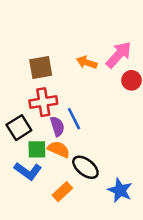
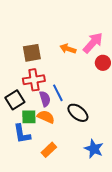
black ellipse: (85, 167) -> (78, 113), moved
blue L-shape: (28, 171) -> (22, 134), turned 45

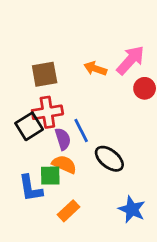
black square: (15, 100) -> (29, 126), moved
green square: (29, 117) -> (50, 176), moved

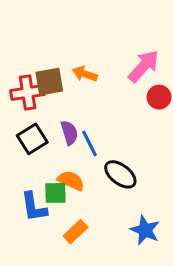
orange arrow: (95, 69) -> (85, 74), moved
red cross: (47, 112) -> (28, 92), moved
purple semicircle: (63, 139) -> (69, 133), moved

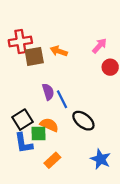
pink arrow: (144, 66) -> (99, 46), size x0.7
red cross: (28, 92) -> (20, 41), moved
black square: (32, 139) -> (22, 120), moved

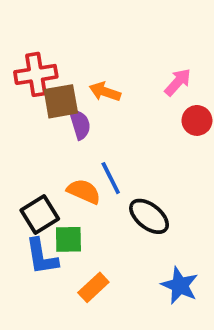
purple semicircle: (48, 92) -> (80, 124), moved
orange semicircle: (49, 125) -> (84, 191), moved

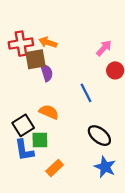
orange arrow: (105, 92) -> (48, 42), moved
blue line: (111, 178) -> (86, 93), moved
black ellipse: (149, 216) -> (99, 136), moved

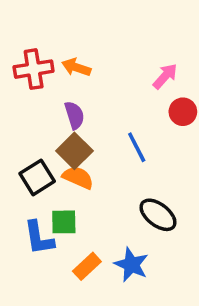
brown square: (35, 59) -> (74, 151), moved, turned -35
black square: (23, 125) -> (37, 177), moved
blue star: (105, 167) -> (131, 265), moved

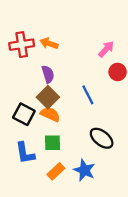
black square: (37, 177) -> (24, 114), turned -30
green square: (64, 222) -> (52, 143), moved

